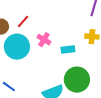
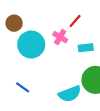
red line: (23, 22) -> (75, 21), moved

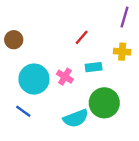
pink cross: (60, 37) -> (65, 77), moved
cyan circle: (31, 45) -> (34, 79), moved

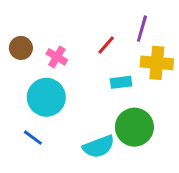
purple line: (125, 17) -> (142, 29), moved
yellow cross: (122, 52) -> (157, 63), size x1.5
pink cross: (65, 77) -> (57, 57), moved

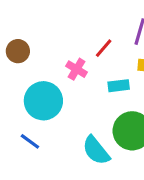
pink cross: (57, 57) -> (77, 69), moved
cyan semicircle: (99, 147) -> (96, 150), turned 72

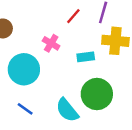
red line: (104, 48) -> (73, 16), moved
blue line: (30, 141) -> (25, 109), moved

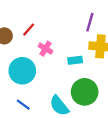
red line: (73, 16) -> (29, 30), moved

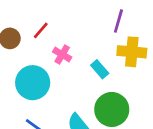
cyan rectangle: (75, 60) -> (100, 69), turned 56

